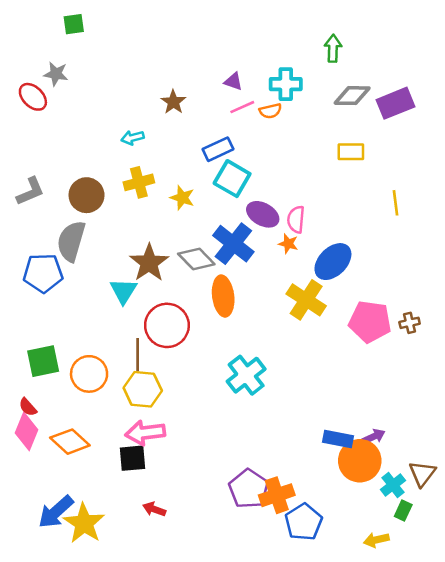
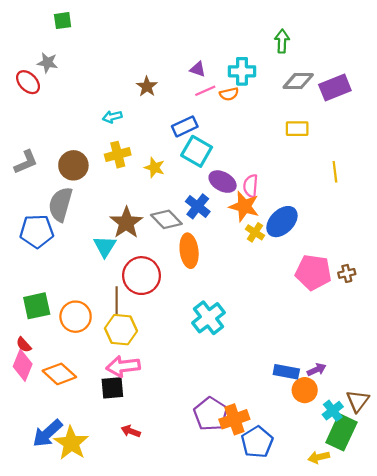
blue cross: (233, 244) -> (198, 206), size x0.7
orange star: (288, 244) -> (244, 206), size x1.8
yellow cross: (306, 300) -> (255, 232), moved, size x0.6
orange circle: (360, 461) -> (305, 390), size x0.7
green rectangle: (403, 511) -> (341, 432), size x2.0

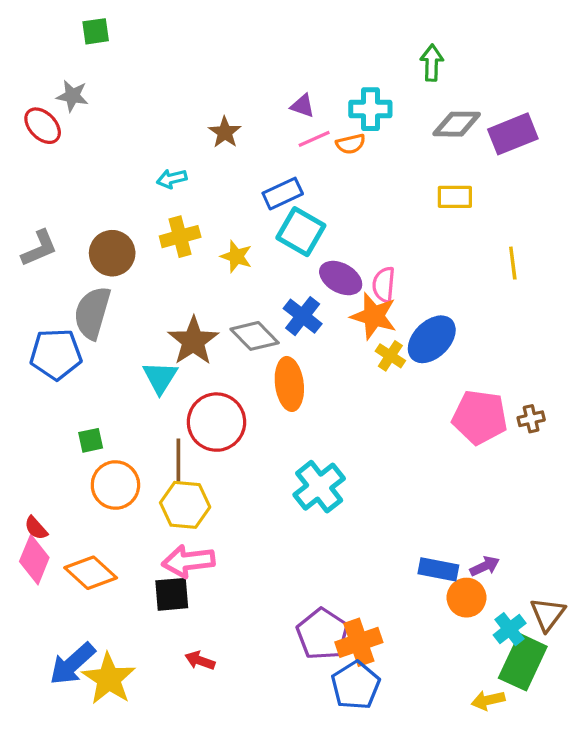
green square: (37, 306) -> (91, 440), moved, size x0.6
blue pentagon: (257, 442) -> (356, 685), moved

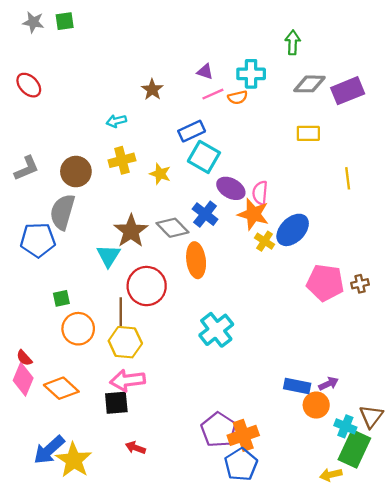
gray star: (72, 96) -> (33, 22), moved
cyan cross: (510, 629) -> (345, 426), turned -30

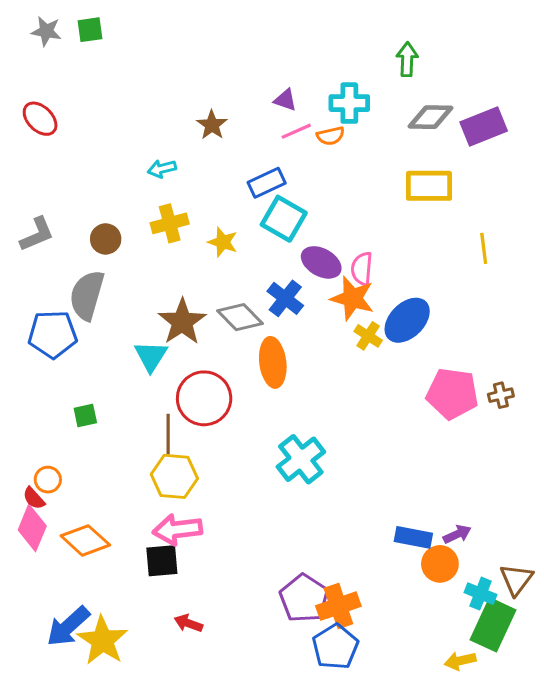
yellow rectangle: (308, 133) -> (429, 186), size x1.4
brown circle: (76, 172) -> (106, 239), size x0.7
orange circle: (78, 329) -> (48, 480), moved, size x0.6

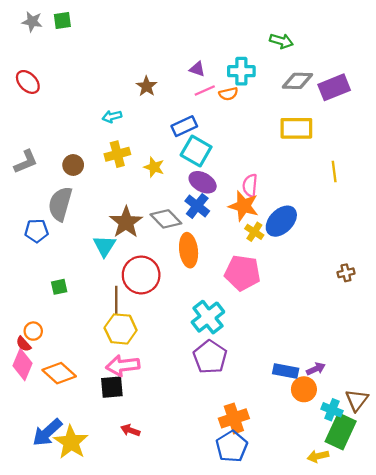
green arrow: (407, 59) -> (281, 41), turned 105
purple ellipse: (321, 262) -> (203, 182), moved
blue pentagon: (53, 334) -> (36, 231), size x0.7
pink pentagon: (452, 394) -> (242, 273), moved
purple pentagon: (304, 598) -> (210, 357), moved

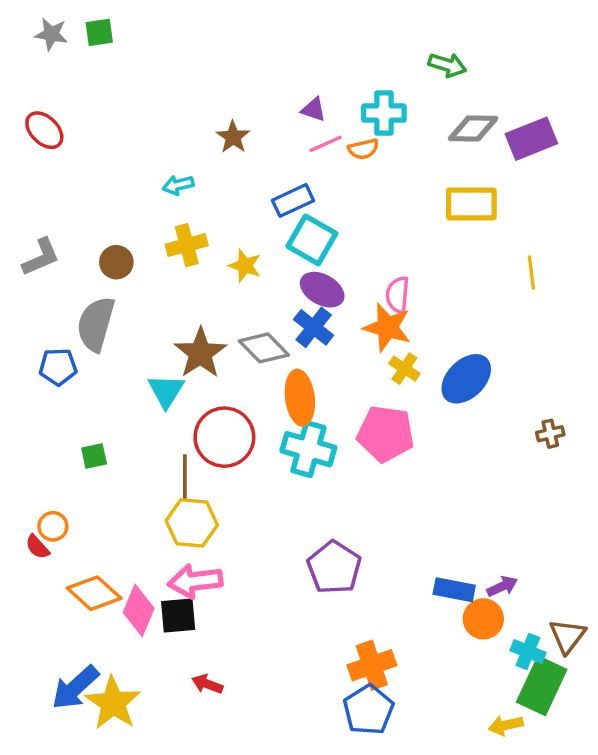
blue ellipse: (281, 221) -> (466, 379), moved
cyan cross: (208, 317) -> (308, 449), moved, turned -36
pink diamond: (22, 365) -> (139, 610), moved

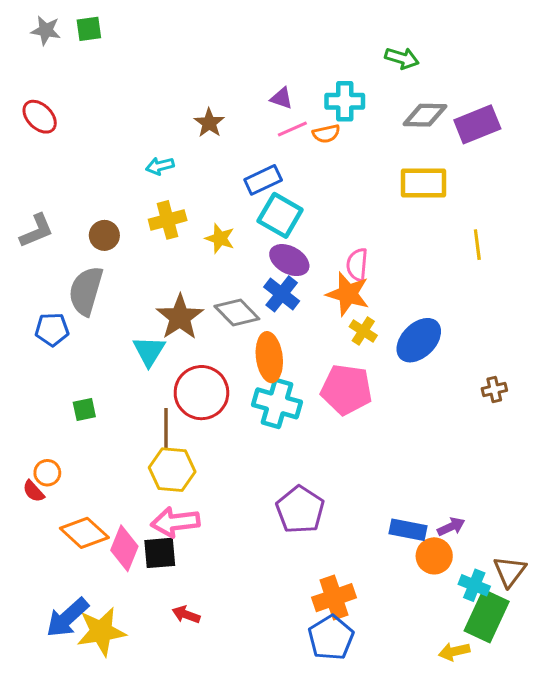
yellow star: (113, 703) -> (101, 631), turned 30

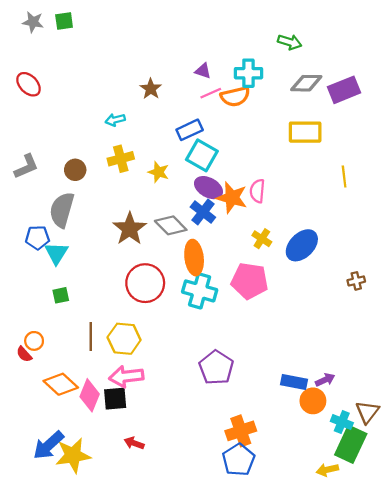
orange semicircle: (326, 134) -> (235, 96), size x1.5
orange star: (348, 294) -> (232, 198), moved
cyan triangle: (149, 351) -> (56, 253), moved
brown line: (166, 428) -> (91, 336), moved

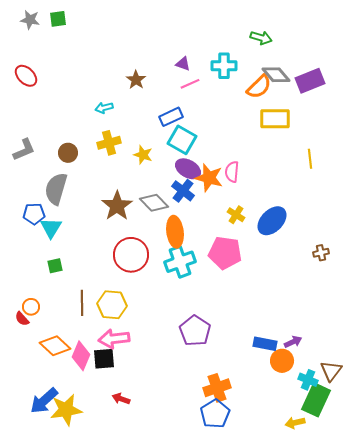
gray diamond: (306, 83) -> (276, 75), turned 48
orange semicircle: (235, 96) -> (259, 87), moved, turned -32
cyan cross: (200, 291) -> (180, 262), turned -36

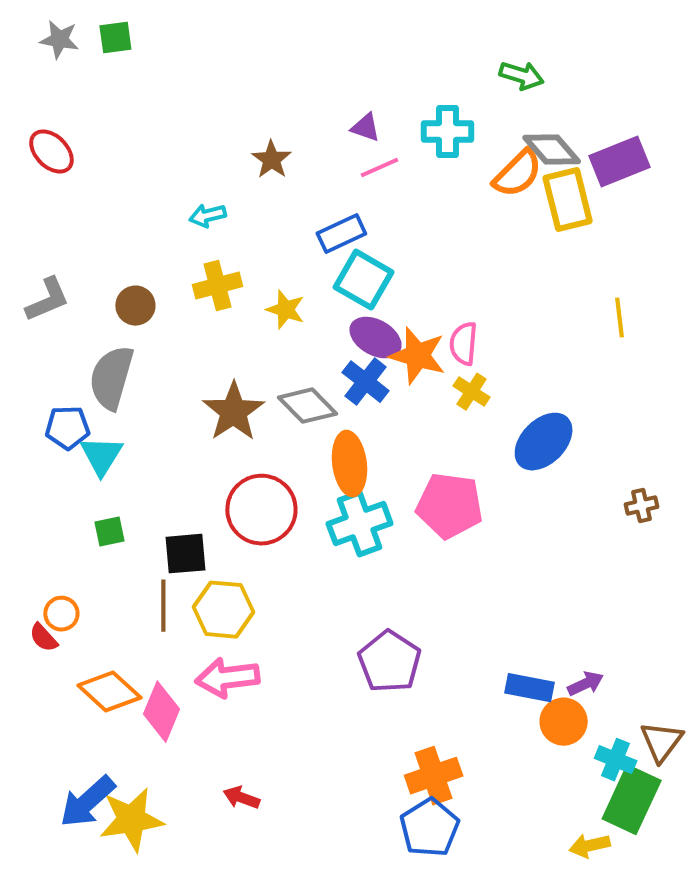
yellow rectangle: (275, 119) -> (568, 200), moved, turned 76
yellow cross: (236, 215) -> (472, 392), moved
black square: (104, 359) -> (185, 554), moved

